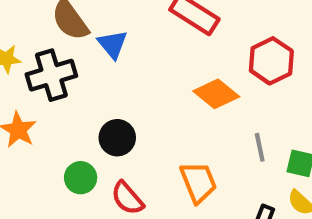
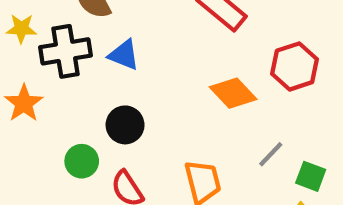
blue triangle: (113, 44) -> (124, 55), moved, turned -36
gray line: (260, 147) -> (271, 154), turned 48

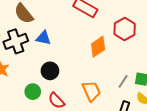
orange diamond: (233, 93) -> (98, 47), turned -70
gray line: (271, 154) -> (123, 81), moved

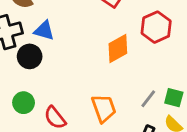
black circle: (50, 71) -> (30, 56), moved

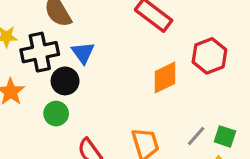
blue triangle: (44, 31) -> (83, 53), turned 35
green circle: (24, 103) -> (56, 114), moved

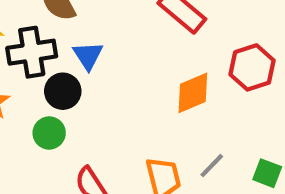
gray line: (196, 136) -> (212, 166), moved

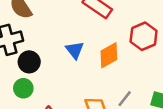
blue triangle: (88, 56) -> (75, 50), moved

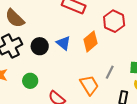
black circle: (29, 62) -> (40, 46), moved

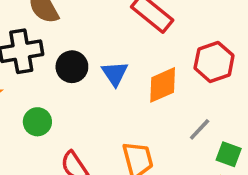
gray line: (110, 72) -> (200, 129), moved

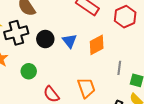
red hexagon: (214, 62) -> (125, 17), moved
gray line: (200, 129) -> (119, 68), turned -32

